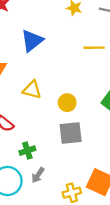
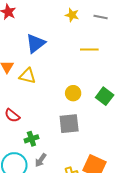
yellow triangle: (32, 90) -> (27, 76), moved
yellow circle: (67, 103) -> (73, 93), moved

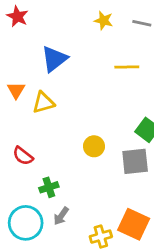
yellow triangle: (27, 76) -> (43, 103), turned -30
yellow circle: (73, 93) -> (94, 146), moved
gray square: (69, 124) -> (135, 161), moved

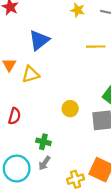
red semicircle: (23, 156) -> (15, 116), turned -112
green cross: (49, 187) -> (43, 142), moved, turned 32

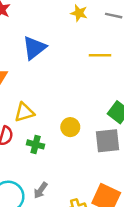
yellow triangle: (31, 74) -> (24, 112), moved
green cross: (43, 142) -> (36, 144), moved

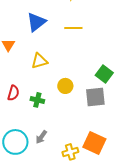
yellow line: (100, 55) -> (73, 28), moved
yellow triangle: (24, 112) -> (39, 61), moved

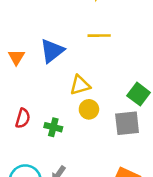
blue triangle: (36, 22) -> (52, 51), moved
yellow triangle: (39, 61) -> (80, 85), moved

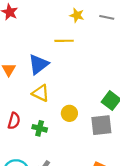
yellow line: (99, 36) -> (64, 41), moved
yellow triangle: (80, 85) -> (41, 93), moved, turned 42

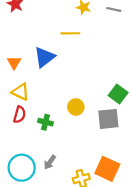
yellow triangle: (41, 93) -> (21, 92), moved

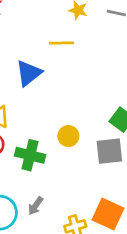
green cross: (46, 122) -> (30, 155), size x1.5

